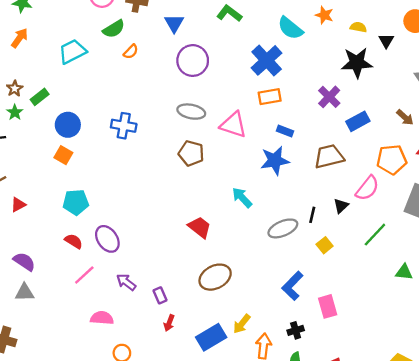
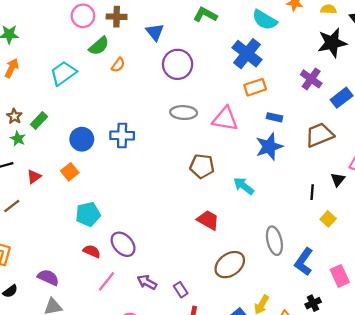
blue circle: (68, 125) -> (82, 139), moved
brown pentagon: (191, 153) -> (202, 166), moved
orange square: (63, 155) -> (70, 172), turned 30
red triangle: (18, 205) -> (34, 177), moved
gray ellipse: (283, 228) -> (274, 241), moved, turned -72

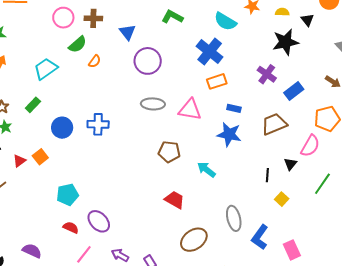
green rectangle: (39, 121) -> (33, 105), moved
blue star: (269, 147) -> (229, 134), turned 30
orange square: (70, 172) -> (40, 157), moved

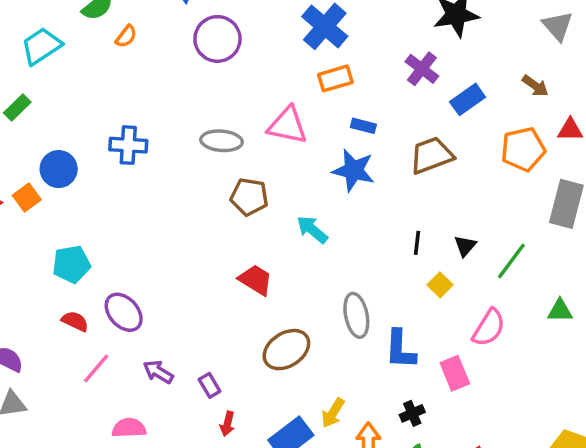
gray ellipse: (153, 104) -> (222, 141), moved
blue circle: (62, 128) -> (59, 169), moved
pink semicircle: (310, 146) -> (489, 328), moved
black triangle: (290, 164) -> (465, 246), moved
blue L-shape: (260, 237) -> (400, 349), turned -35

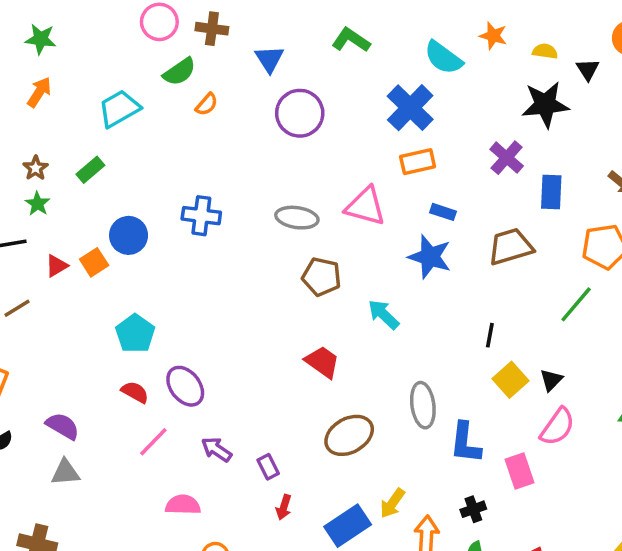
blue rectangle: (468, 99) -> (551, 192), turned -56
black triangle: (465, 246) -> (551, 380), moved
green line: (511, 261) -> (576, 304), moved
cyan pentagon: (71, 264) -> (135, 334), turned -30
yellow square: (440, 285) -> (510, 380), size x1.4

